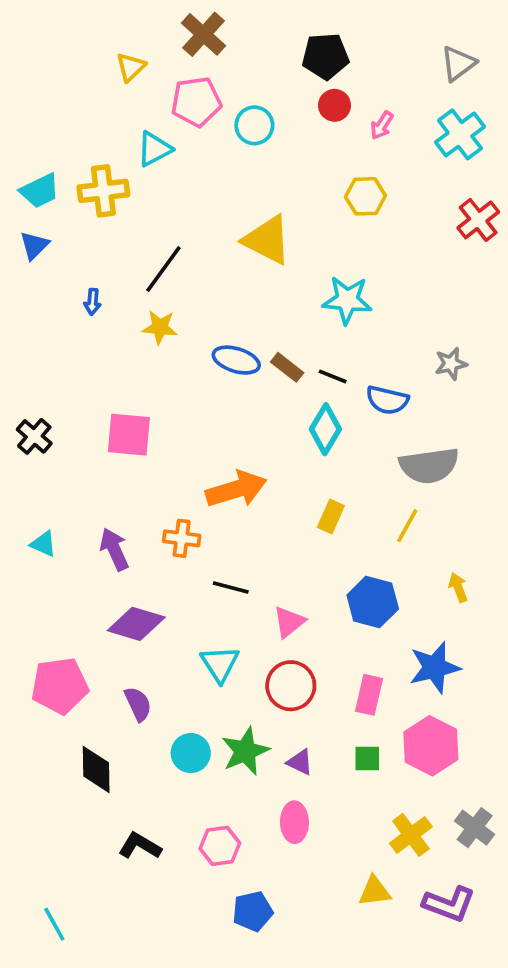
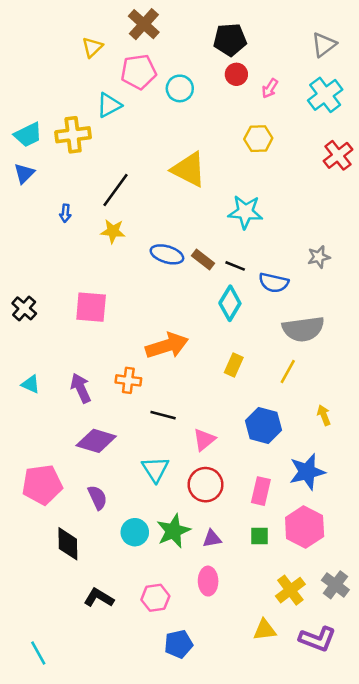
purple triangle: (300, 762) -> (212, 539), turned -36

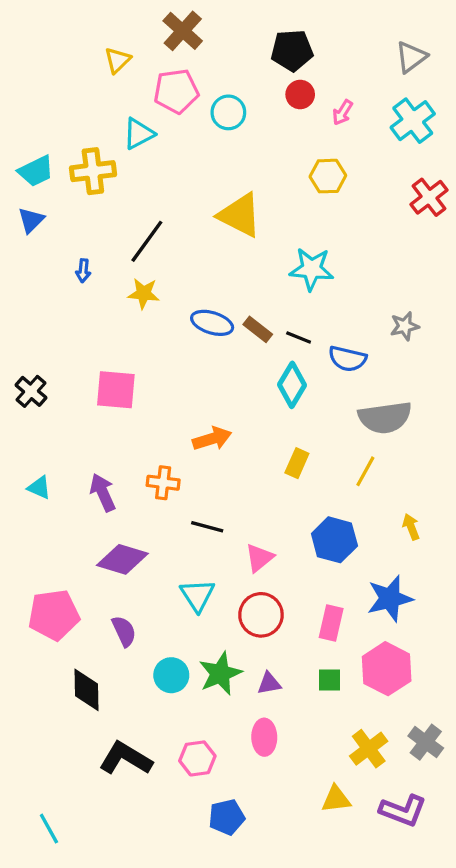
orange arrow: (167, 346) -> (212, 439), size x0.7
black L-shape: (99, 598) -> (126, 758), size x1.4

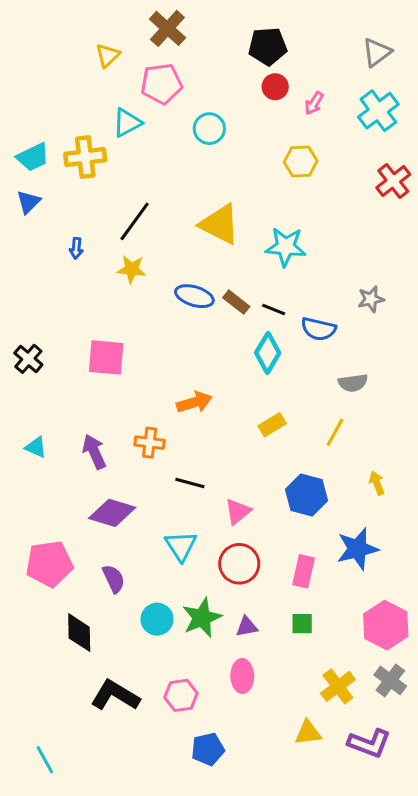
cyan circle: (228, 112) -> (209, 129), moved
yellow triangle: (240, 215) -> (220, 224), moved
gray semicircle: (385, 417) -> (353, 383), size x0.6
yellow rectangle: (297, 463) -> (272, 425), turned 35
pink hexagon: (387, 669) -> (386, 625), moved

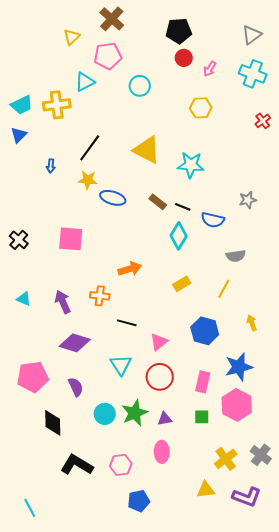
cyan cross: (378, 111) -> (253, 74), turned -32
red cross: (393, 181) -> (263, 121), size x0.7
blue ellipse: (194, 296) -> (113, 198), moved
pink hexagon: (386, 625) -> (237, 405), moved

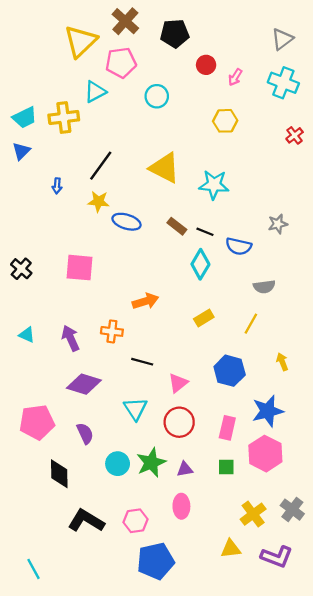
black pentagon: (179, 31) -> (175, 33), moved
yellow triangle: (72, 37) -> (81, 41), size x1.8
blue pentagon: (139, 501) -> (156, 561), size x1.5

